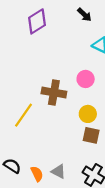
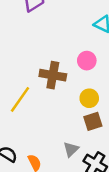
brown square: (91, 135) -> (93, 121), turned -30
gray triangle: (58, 172) -> (71, 149), moved, turned 49

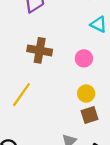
brown cross: (53, 75) -> (40, 50), moved

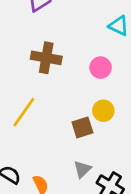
brown square: (90, 115) -> (82, 127), moved

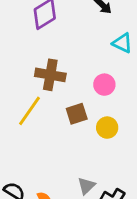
yellow line: (24, 112) -> (30, 111), moved
brown square: (82, 127) -> (77, 114), moved

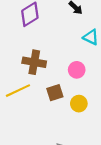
yellow line: (30, 111) -> (18, 91), turned 30

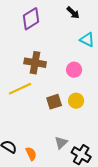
brown square: (55, 93) -> (54, 102), moved

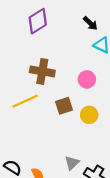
black arrow: (73, 13) -> (90, 23), moved
brown square: (54, 102) -> (64, 106), moved

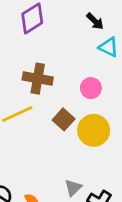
brown square: (64, 106) -> (64, 119), turned -30
yellow circle: (89, 115) -> (94, 130), size x1.5

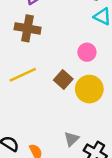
brown cross: (38, 79) -> (28, 28), moved

